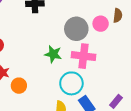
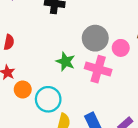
pink circle: (101, 24) -> (121, 48), moved
cyan circle: (71, 83) -> (48, 99), moved

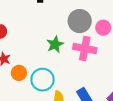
green star: (66, 62) -> (55, 44), turned 30

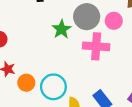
green star: (55, 44) -> (62, 29), moved

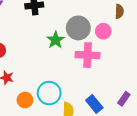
orange circle: (26, 83) -> (25, 100), moved

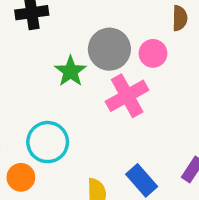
pink cross: (88, 55) -> (127, 96), turned -30
cyan circle: (49, 93) -> (48, 142), moved

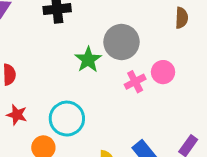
pink circle: (153, 53) -> (163, 72), moved
pink cross: (127, 96) -> (135, 82), size x0.6

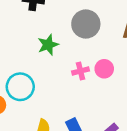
gray circle: (122, 42) -> (86, 24), moved

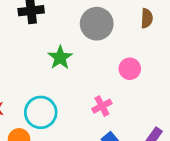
pink cross: (81, 71) -> (102, 106), moved

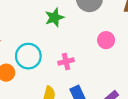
pink cross: (102, 106) -> (66, 62), moved

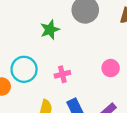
pink circle: (106, 40) -> (111, 68), moved

